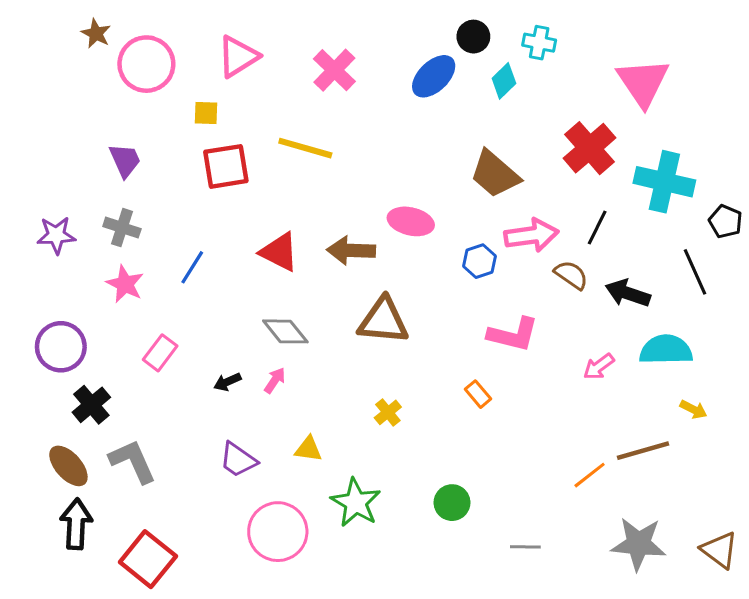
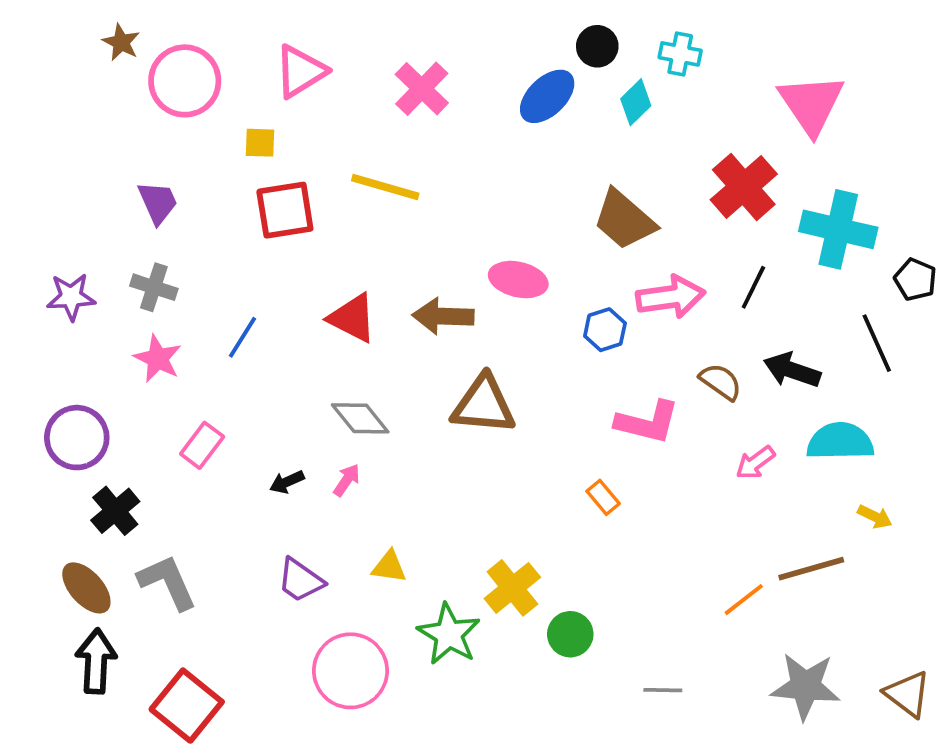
brown semicircle: (571, 275) -> (721, 382), moved
yellow cross: (388, 412) -> (512, 588), moved, size x1.6

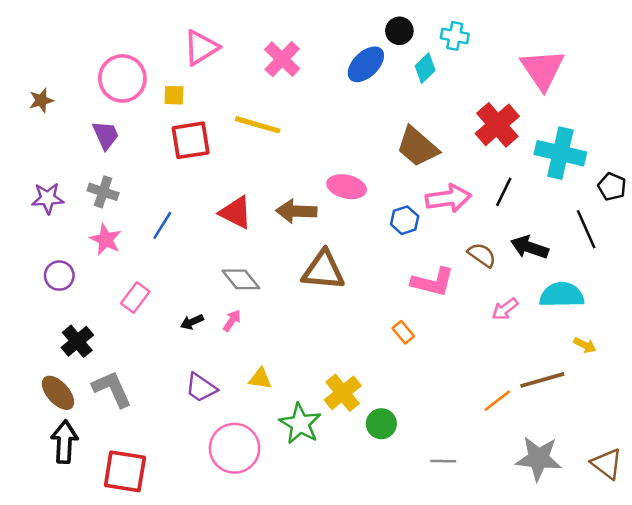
brown star: (121, 42) -> (41, 100), moved, turned 30
pink circle: (185, 81) -> (122, 78), moved
purple circle: (77, 438) -> (59, 276), moved, size x0.7
red square: (187, 706) -> (125, 471), turned -30

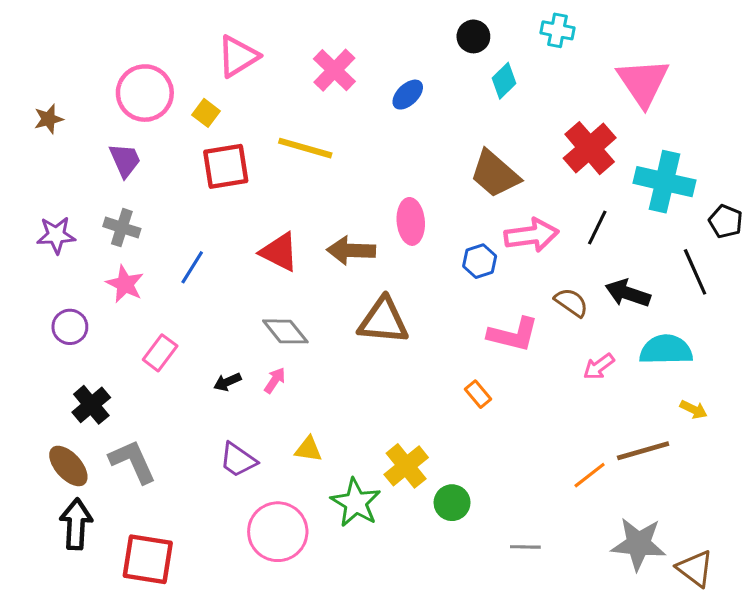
cyan cross: (455, 36) -> (557, 30), moved
blue ellipse: (366, 64) -> (408, 95), moved, size x0.7
yellow square: (174, 95) -> (206, 113), turned 35
pink ellipse: (347, 187) -> (411, 221), turned 72
brown triangle: (607, 464) -> (695, 568), moved

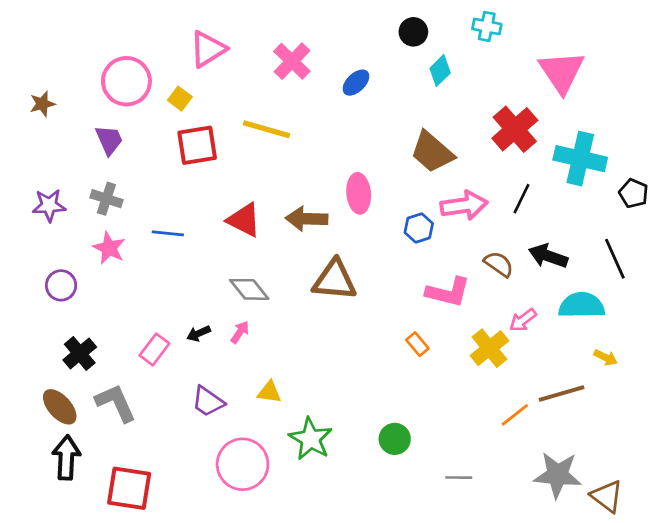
blue line: (192, 267) -> (168, 233), turned 64
black line: (695, 272) -> (615, 259), moved
pink rectangle: (160, 353) -> (154, 349), moved
yellow cross: (406, 466) -> (489, 348), moved

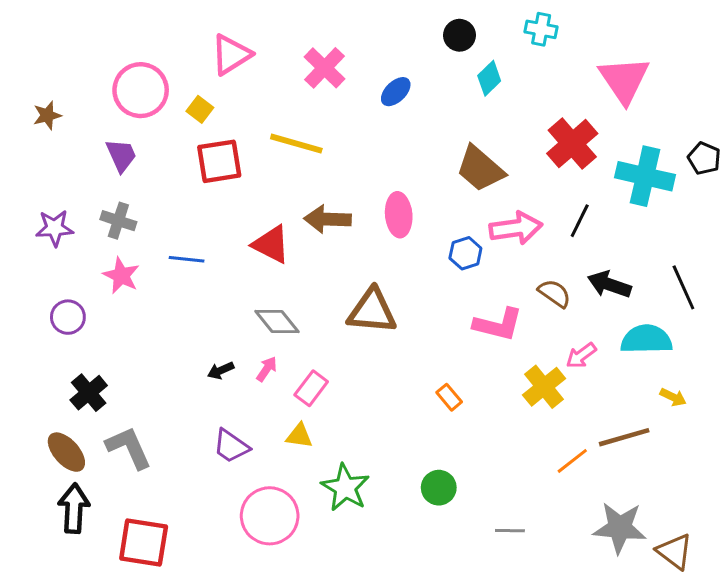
black pentagon: (634, 193) -> (704, 158), moved
brown arrow: (307, 219) -> (327, 219), moved
orange rectangle: (417, 344) -> (449, 397), moved
pink rectangle: (154, 349) -> (311, 388), moved

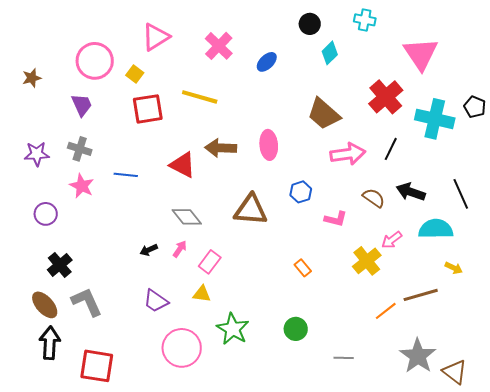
blue hexagon: (465, 253) -> (301, 192), moved
pink L-shape: (498, 324) -> (336, 219), size x0.7
gray star: (620, 528) -> (418, 356), turned 30

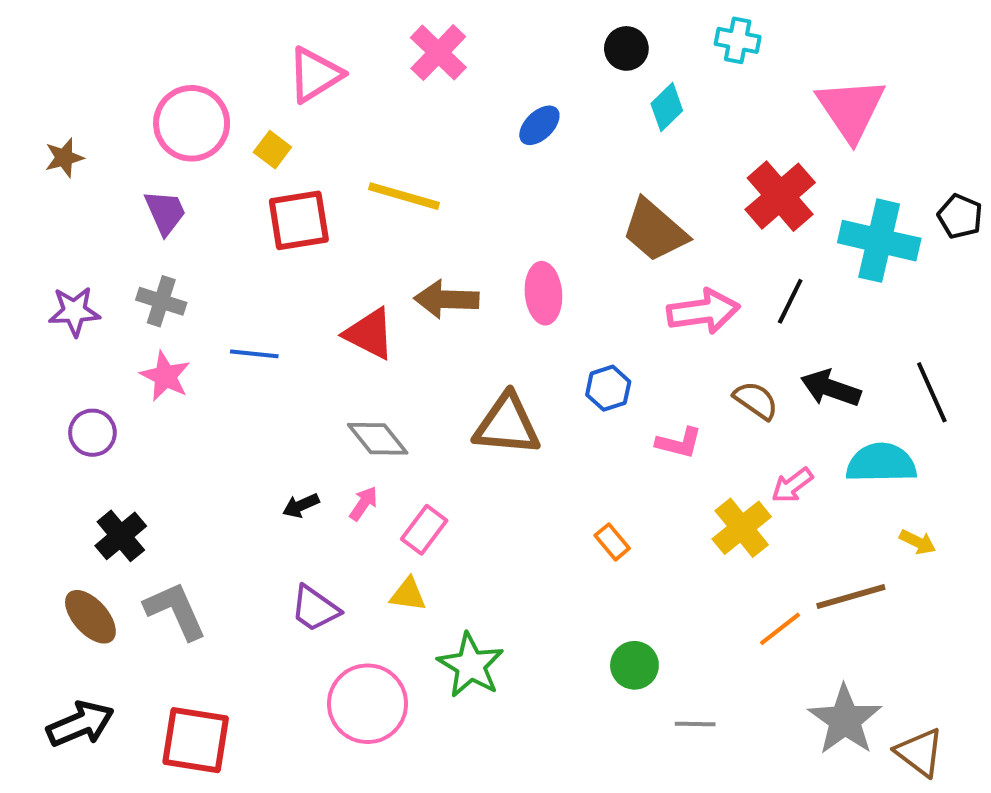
pink cross: (219, 46) -> (438, 53), moved
green circle: (296, 329) -> (634, 665), moved
black arrow: (50, 343) -> (80, 724), moved, turned 64

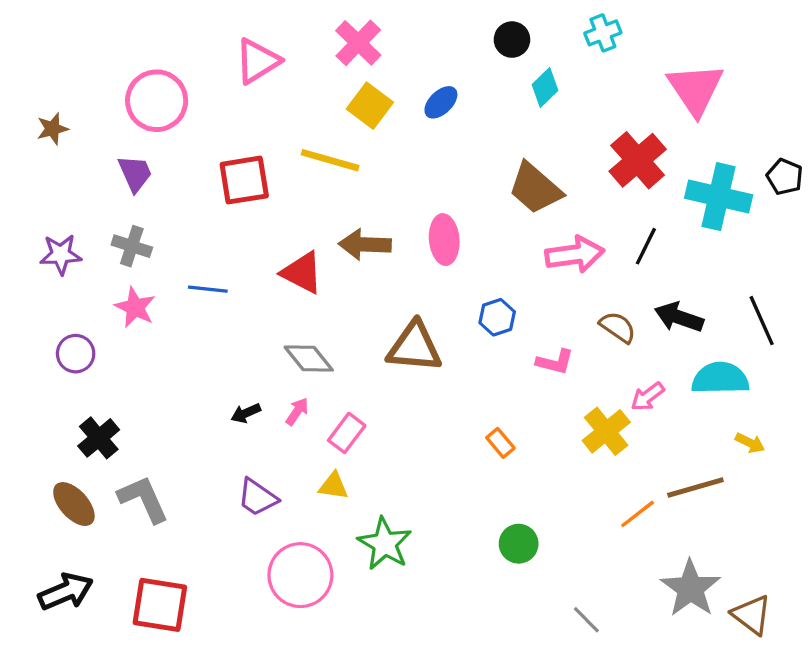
cyan cross: (738, 40) -> (603, 33), turned -32
yellow square: (272, 150) -> (370, 106), moved, size x1.5
gray line: (695, 724) -> (586, 620), moved, turned 44

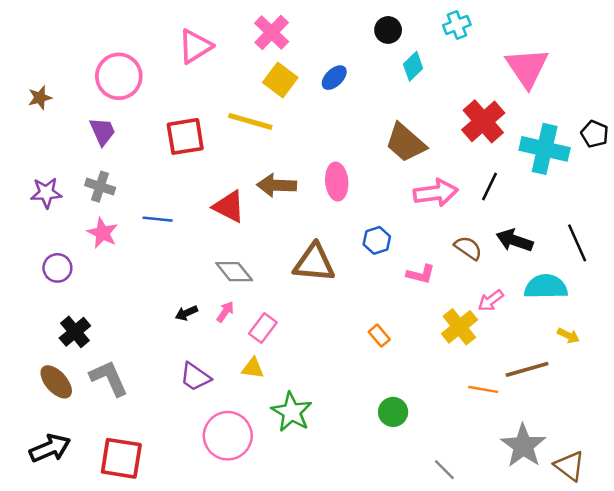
orange line: (638, 514) -> (483, 389), turned 48

